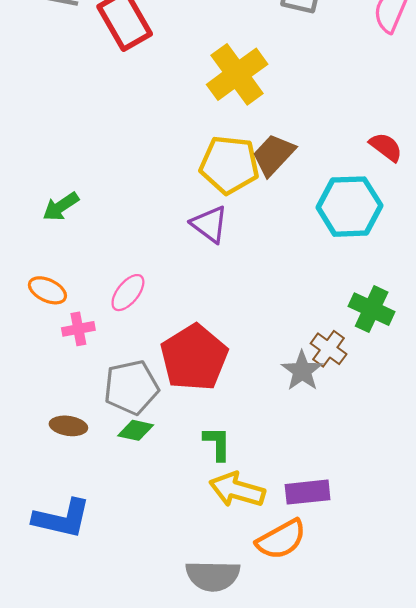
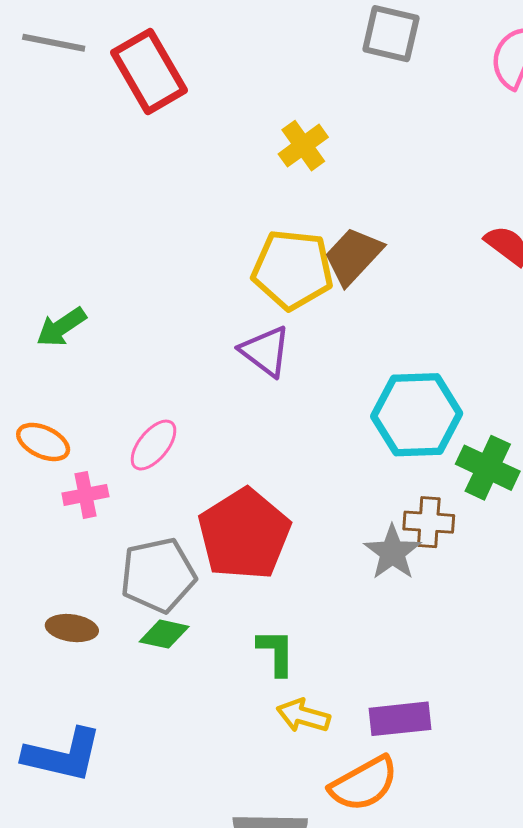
yellow cross: (237, 74) -> (303, 146), size x0.6
cyan hexagon: (349, 207) -> (417, 415), moved
brown cross: (329, 349) -> (429, 522), turned -32
yellow arrow: (237, 490) -> (303, 716), size x0.7

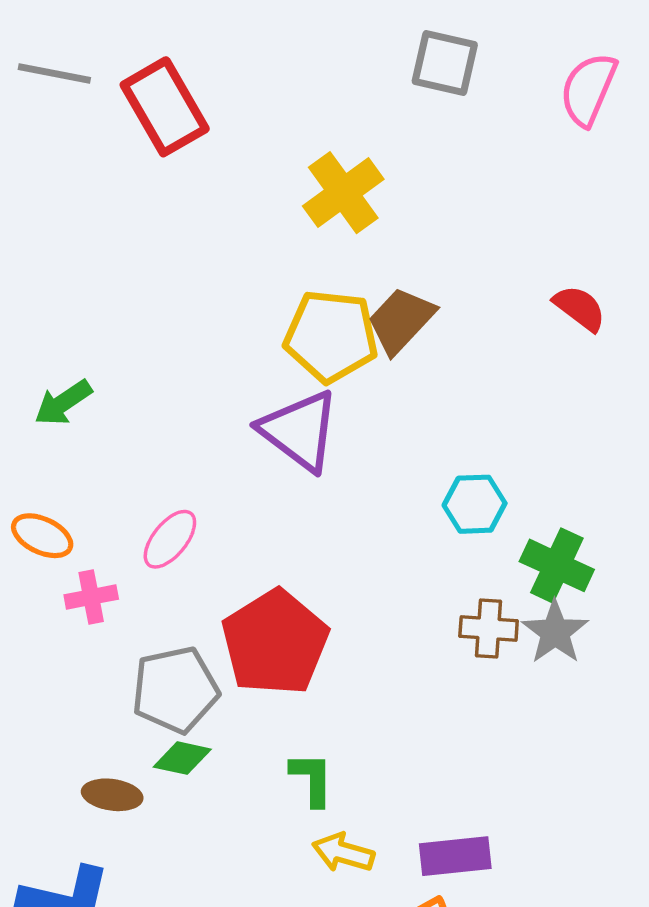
yellow cross: (303, 146) -> (343, 193), size x1.4
purple triangle: (265, 351) -> (299, 431), size x1.4
cyan hexagon: (417, 415) -> (475, 504), size x0.6
gray star: (392, 552) -> (555, 632), moved
brown ellipse: (72, 628) -> (112, 795), moved

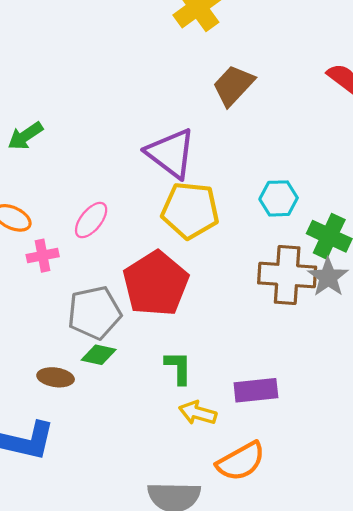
yellow pentagon: (331, 336) -> (190, 210), moved
brown cross: (489, 628) -> (287, 275), size x1.6
purple rectangle: (455, 856) -> (256, 390), moved

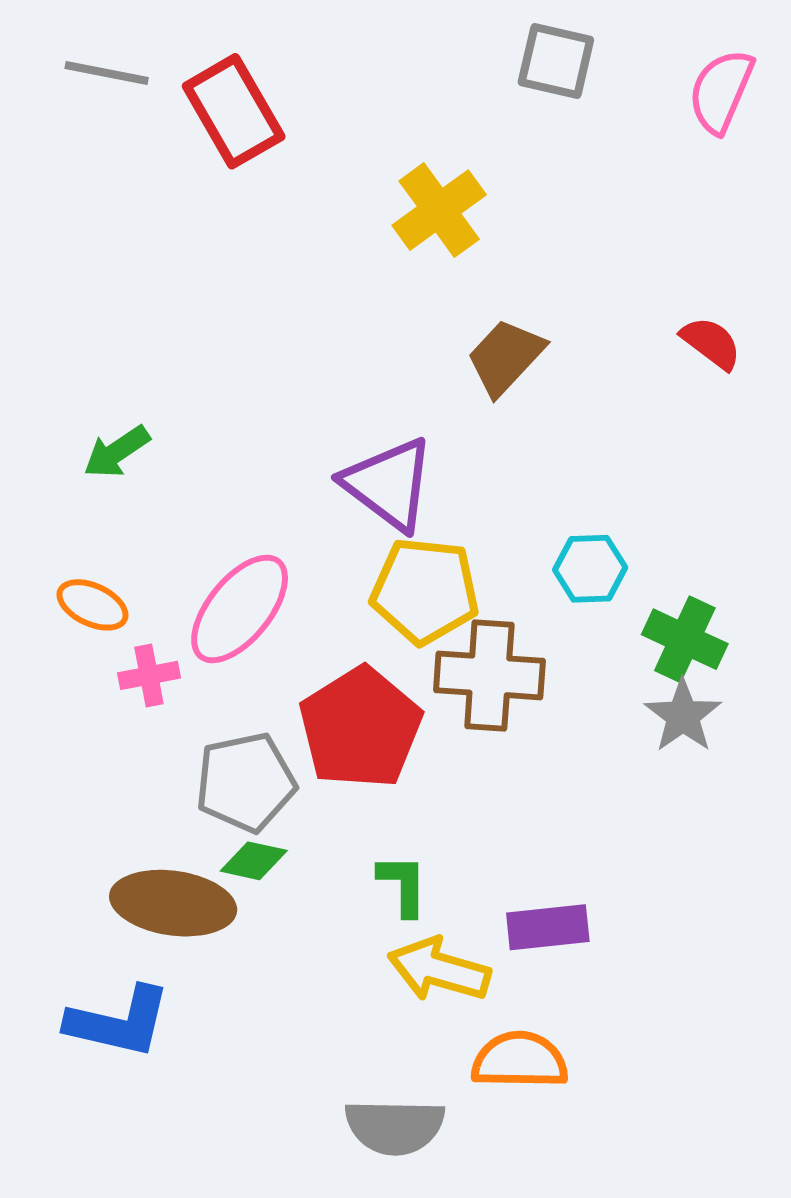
pink ellipse: (91, 220) -> (240, 609), size x1.6
brown cross: (287, 275) -> (489, 675), moved
brown ellipse: (56, 377) -> (173, 903), size x1.8
yellow arrow: (198, 413) -> (439, 970), size x1.4
orange semicircle: (241, 461) -> (520, 1060), turned -150

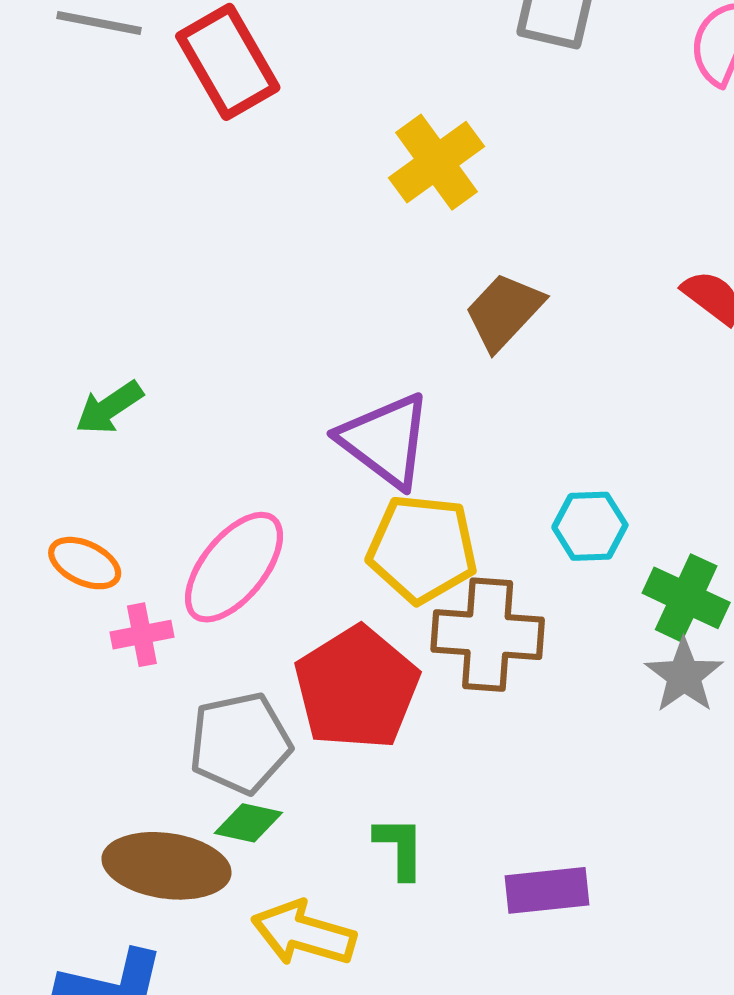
yellow arrow: (439, 970) -> (304, 933), moved

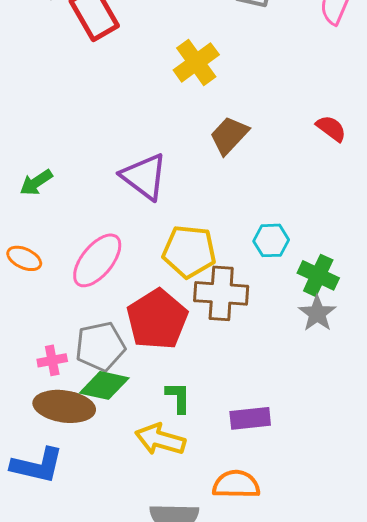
purple triangle: (385, 440) -> (144, 176), moved
pink cross: (142, 635) -> (52, 360), moved
green diamond: (248, 823) -> (104, 385), size x1.5
yellow arrow: (304, 933) -> (160, 439), moved

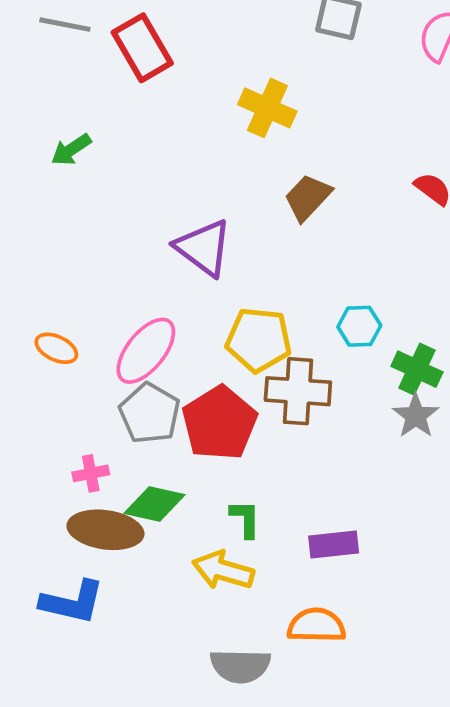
yellow cross: (196, 62) -> (267, 108), turned -30
green arrow: (36, 182) -> (71, 150), moved
gray pentagon: (100, 346) -> (150, 413), moved, turned -30

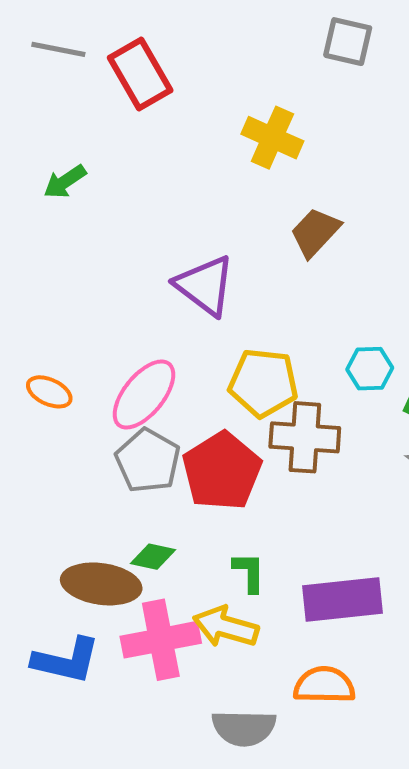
pink cross: (91, 473) -> (161, 640), moved, size x2.0
green diamond: (155, 504) -> (153, 557), size x0.7
purple rectangle: (334, 544) -> (342, 600), size x1.5

